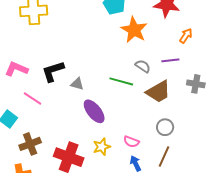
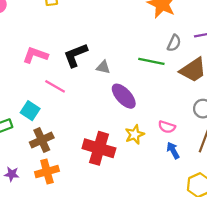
gray semicircle: (143, 66) -> (174, 43), turned 84
brown cross: (30, 144) -> (42, 140), moved

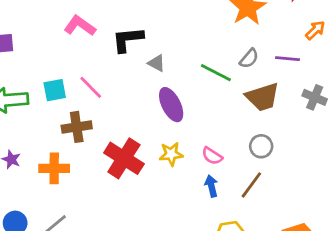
pink line: (55, 86) -> (91, 87), moved
cyan square: (30, 111) -> (55, 90), turned 30
brown cross: (42, 140) -> (77, 127), moved

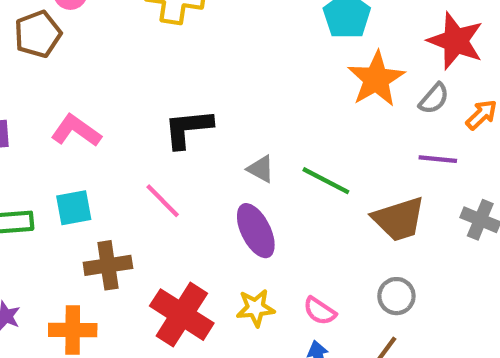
pink L-shape: (80, 26) -> (76, 131), moved
gray semicircle: (249, 58) -> (434, 99), moved
gray triangle: (157, 63) -> (261, 169), moved
pink line: (91, 87) -> (163, 201), moved

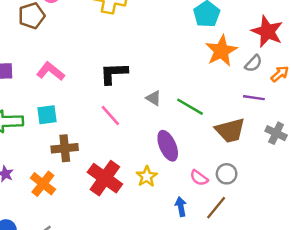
pink line: (163, 201) -> (110, 115), moved
purple ellipse: (256, 231) -> (168, 146), moved
yellow star: (256, 308) -> (147, 176), turned -30
pink semicircle: (320, 311) -> (199, 178), moved
orange cross: (73, 330) -> (43, 184), turned 35

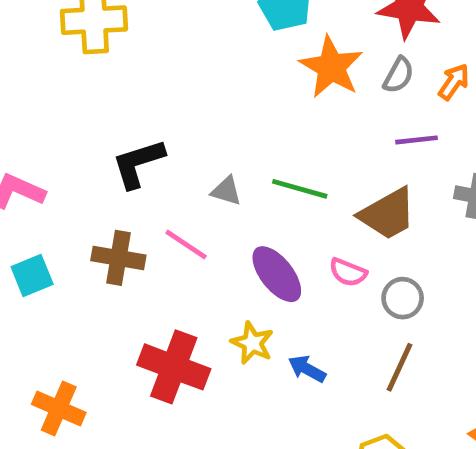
pink line: (110, 115) -> (186, 245), moved
brown cross: (65, 148) -> (118, 258), moved, turned 30
pink semicircle: (199, 178) -> (348, 272), moved
blue arrow: (181, 207) -> (307, 369), moved, turned -36

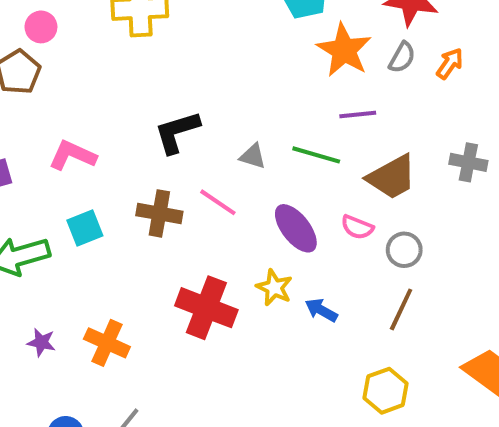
purple line: (416, 140) -> (358, 114), moved

